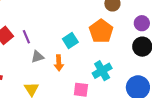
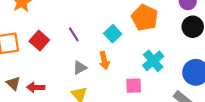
purple line: (26, 37) -> (74, 34), moved
gray triangle: (37, 57) -> (80, 68), moved

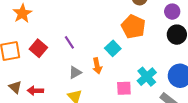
cyan square: (113, 34) -> (113, 48), moved
cyan cross: (153, 61) -> (147, 77), moved

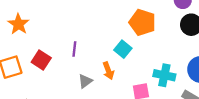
purple line: (69, 42) -> (74, 49), turned 48
cyan cross: (147, 77) -> (164, 75), turned -30

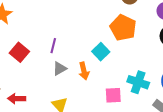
gray triangle: (85, 81) -> (60, 68), moved

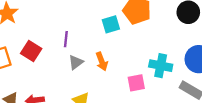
cyan square: (101, 52) -> (111, 24), moved, turned 35

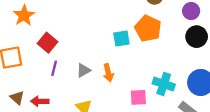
purple line: (66, 39) -> (54, 68), moved
red square: (31, 51) -> (47, 43), moved

